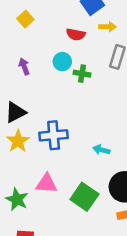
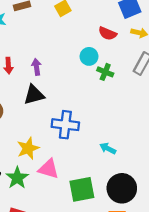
purple arrow: (24, 66) -> (36, 67), moved
yellow star: (18, 141) -> (28, 148), moved
green square: (84, 197) -> (82, 189), turned 32

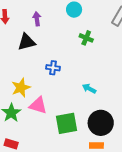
purple arrow: (36, 67) -> (37, 19), moved
green cross: (105, 72) -> (86, 38), moved
blue cross: (65, 125) -> (53, 68), size x0.6

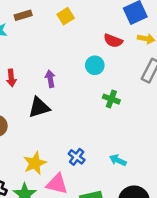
blue cross: (53, 68) -> (77, 157), moved, turned 32

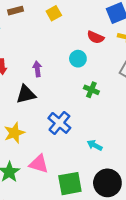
blue cross: (77, 157) -> (59, 123), moved, size x1.5
yellow star: (35, 163) -> (14, 133), moved

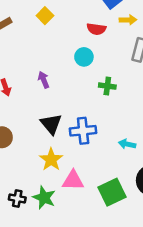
black triangle: (26, 94) -> (51, 124), moved, turned -40
blue cross: (59, 123) -> (83, 131), turned -30
yellow star: (14, 133) -> (51, 160), moved

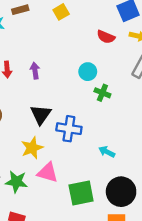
cyan circle: (84, 57) -> (88, 72), moved
purple arrow: (44, 80) -> (35, 71), moved
green star: (44, 198) -> (16, 182), turned -30

